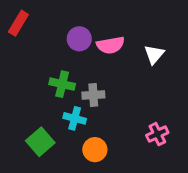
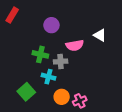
pink semicircle: (110, 45) -> (75, 45), moved
white triangle: (154, 54) -> (100, 35), turned -40
pink cross: (157, 134) -> (80, 101), moved

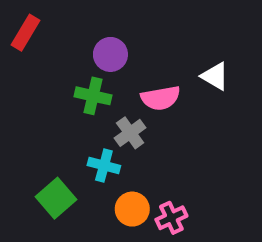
green cross: (40, 54) -> (93, 96), moved
gray cross: (61, 61) -> (130, 133), turned -32

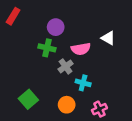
cyan cross: (104, 166) -> (83, 83), moved
pink cross: (171, 218) -> (99, 109), moved

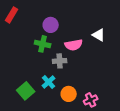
gray cross: (66, 66) -> (60, 61), turned 32
cyan cross: (83, 83) -> (49, 82), moved, turned 32
orange circle: (67, 105) -> (69, 94), moved

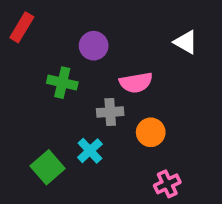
white triangle: (99, 35) -> (186, 42), moved
green cross: (43, 44) -> (62, 83), moved
orange circle: (69, 94) -> (151, 132), moved

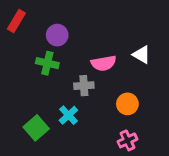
white triangle: (186, 42) -> (141, 55), moved
purple circle: (94, 46) -> (57, 35), moved
orange circle: (151, 132) -> (127, 104), moved

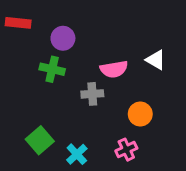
red rectangle: (16, 21) -> (18, 23), turned 65
cyan cross: (68, 115) -> (77, 154), moved
pink cross: (127, 140) -> (126, 150), moved

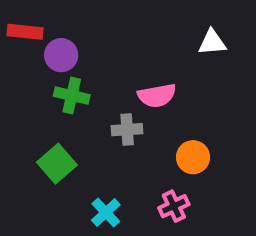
purple circle: (63, 38) -> (61, 55), moved
white triangle: (156, 60) -> (212, 42), moved, turned -35
green square: (40, 140) -> (57, 164), moved

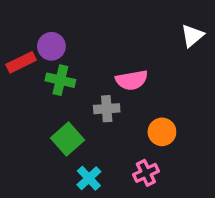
red rectangle: (25, 32) -> (21, 62), moved, turned -32
white triangle: (212, 42) -> (192, 36), moved, turned -35
green square: (57, 164) -> (67, 139), moved

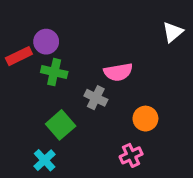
gray cross: (107, 109) -> (96, 98), turned 30
cyan cross: (89, 178) -> (45, 160), moved

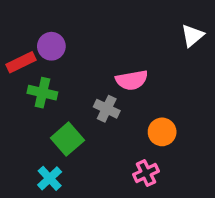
green cross: (54, 72) -> (42, 93), moved

